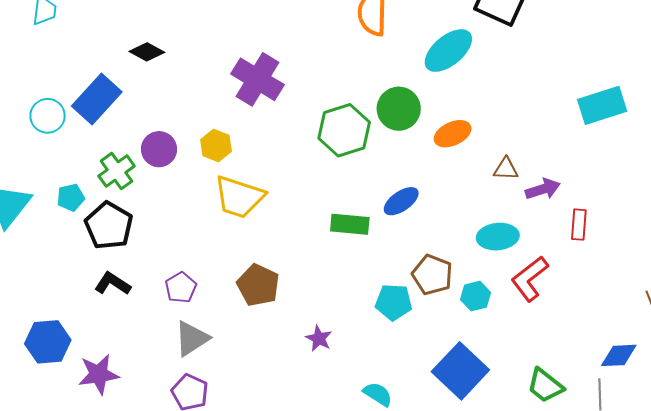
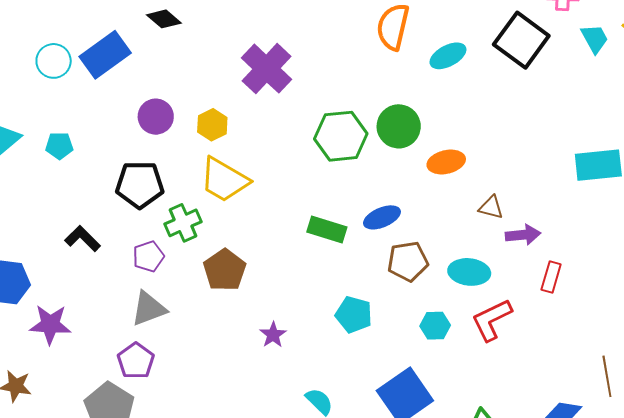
cyan ellipse: (448, 51) -> (448, 56), moved, size x0.7
green cross: (117, 171) -> (183, 223), moved
black pentagon: (109, 226) -> (140, 185), moved, turned 30
brown pentagon: (432, 275) -> (408, 261), moved, turned 30

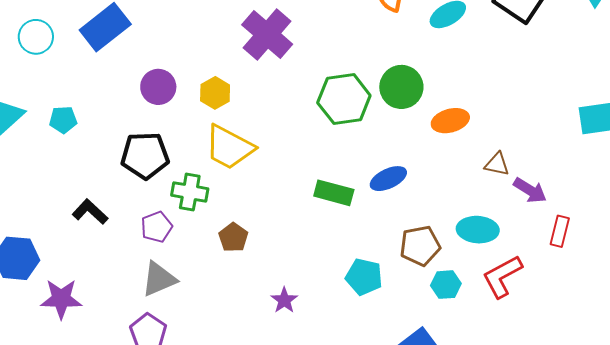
cyan circle: (54, 61) -> (36, 37), moved
green cross: (183, 223) -> (190, 192), turned 36
purple arrow: (523, 235) -> (530, 190), turned 40
brown pentagon: (408, 261) -> (420, 246), moved
brown pentagon: (225, 270) -> (233, 237), size x0.7

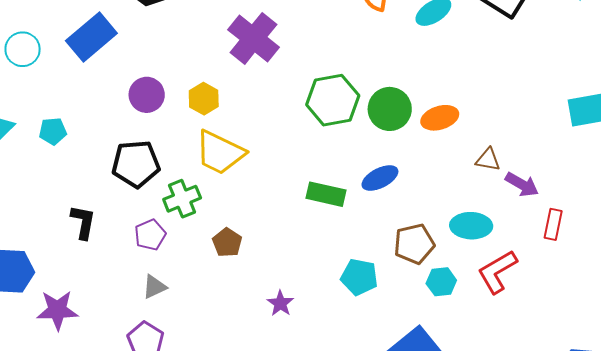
green circle: (401, 87) -> (390, 109), moved
green cross: (190, 192) -> (182, 199), turned -30
black L-shape: (90, 212) -> (83, 222), turned 60
gray triangle: (159, 279) -> (154, 287), size x0.7

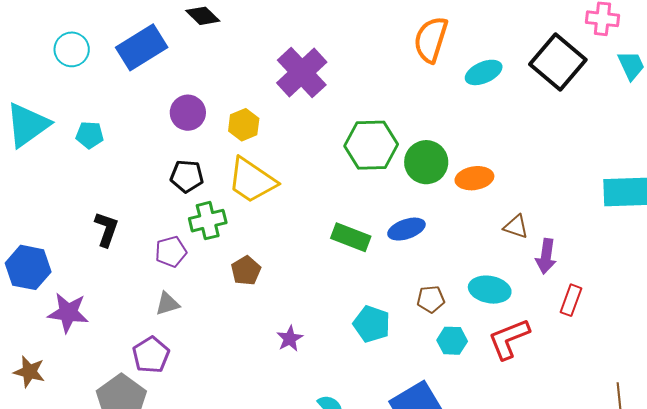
black pentagon: (136, 164) -> (187, 176), moved, size x0.7
purple arrow: (522, 185) -> (546, 256), turned 60
brown pentagon: (414, 244) -> (431, 299), size x0.7

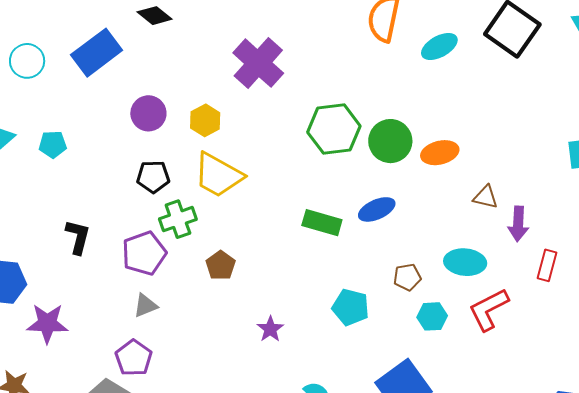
purple pentagon: (171, 252) -> (144, 253), size x1.4

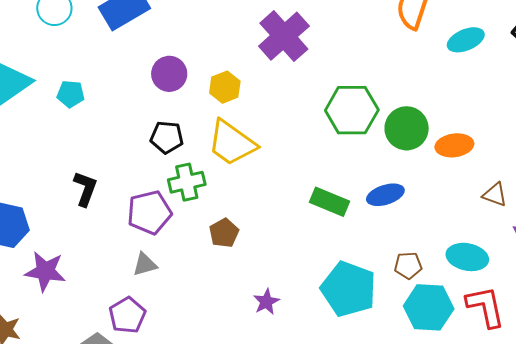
cyan pentagon: (351, 307) -> (348, 289), size x1.5
red L-shape: (489, 309) -> (485, 307), turned 99
cyan hexagon: (432, 316) -> (429, 307), size x1.6

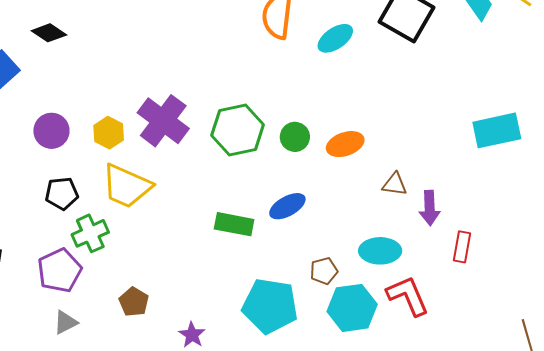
purple cross: (284, 36) -> (163, 121), moved
green circle: (407, 128) -> (295, 137), size x0.7
brown pentagon: (224, 233) -> (134, 302), moved

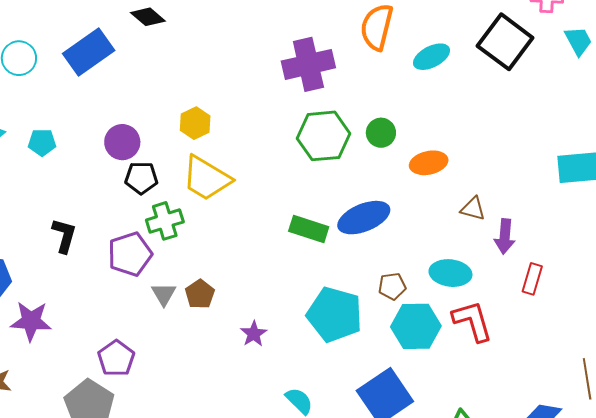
purple cross: (163, 121) -> (308, 64), moved, turned 33
purple circle: (51, 131) -> (122, 142), moved
green circle: (295, 137) -> (381, 133), moved
blue ellipse: (287, 206) -> (364, 218), size x1.4
gray triangle: (66, 322) -> (164, 294), moved, turned -40

